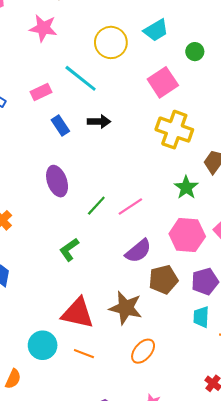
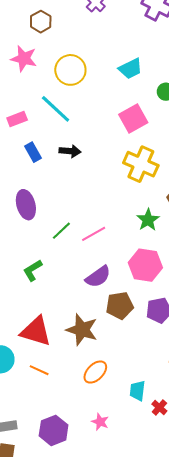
yellow circle: (111, 42) -> (70, 70), moved
cyan trapezoid: (201, 317) -> (137, 391), moved

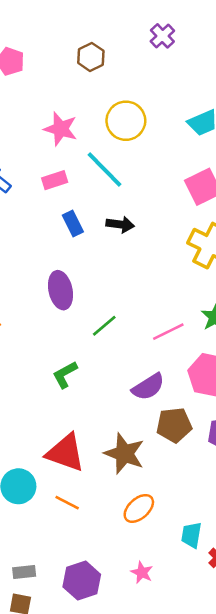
pink star: (24, 59) -> (61, 129), moved
pink line: (94, 234) -> (168, 332), moved

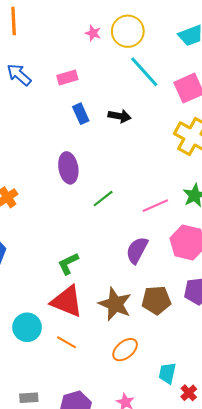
pink star: (61, 129) -> (93, 33), moved, size x0.6
cyan line: (104, 170) -> (144, 72), moved
green L-shape: (65, 375) -> (68, 264), moved
purple semicircle: (148, 387) -> (137, 250), turned 148
brown pentagon: (174, 425) -> (156, 300), moved

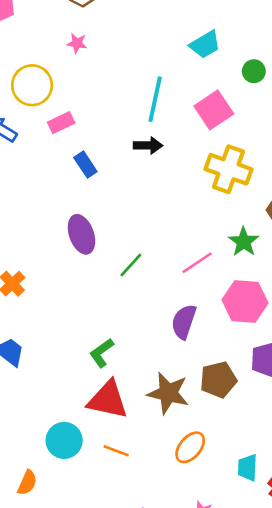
yellow circle: (128, 31) -> (32, 85), moved
pink star: (93, 33) -> (77, 43), moved
cyan line: (144, 72) -> (155, 99), turned 64
black arrow: (120, 116) -> (148, 145), moved

